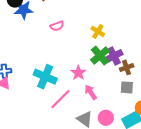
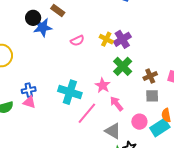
yellow cross: (98, 31) -> (106, 39), moved
purple cross: (114, 56) -> (122, 39), moved
pink circle: (106, 118) -> (139, 122), moved

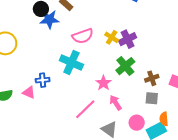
pink semicircle: (77, 41) -> (83, 36), size x1.5
blue cross: (29, 90) -> (43, 80), moved
cyan cross: (70, 92) -> (71, 62), moved

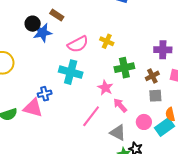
purple cross: (128, 39) -> (163, 50), moved, turned 36
green cross: (125, 66) -> (124, 68), turned 36
pink triangle: (29, 92) -> (33, 108), size x1.5

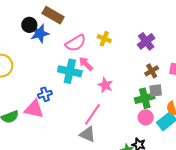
brown rectangle: (57, 15) -> (53, 15), size x1.5
purple cross: (163, 50) -> (146, 41), moved, turned -36
green cross: (124, 68) -> (145, 98), moved
pink arrow: (120, 105) -> (86, 64), moved
gray triangle: (118, 133) -> (88, 134), moved

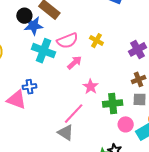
pink arrow: (86, 64) -> (75, 63), turned 84
cyan cross: (70, 71) -> (43, 51), moved
green cross: (145, 98) -> (113, 103), moved

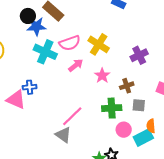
yellow cross: (96, 41) -> (99, 44), size x1.5
brown cross: (139, 79) -> (127, 86), moved
pink star: (91, 87) -> (102, 76), moved

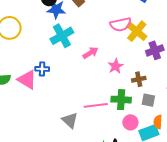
pink semicircle: (70, 43) -> (121, 24), moved
yellow cross: (99, 44) -> (137, 31), moved
cyan cross: (45, 52) -> (62, 36), turned 30
pink line: (72, 116) -> (96, 105), moved, turned 30

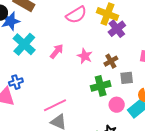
yellow cross: (137, 31) -> (108, 14), moved
pink line: (96, 105) -> (55, 105), moved

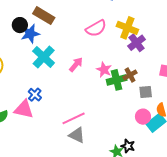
blue cross: (16, 82) -> (35, 95), turned -32
green cross: (101, 86) -> (117, 80), moved
pink circle: (117, 105) -> (143, 117), moved

